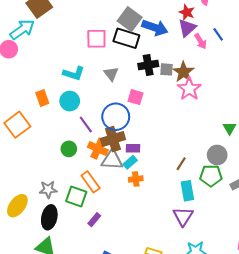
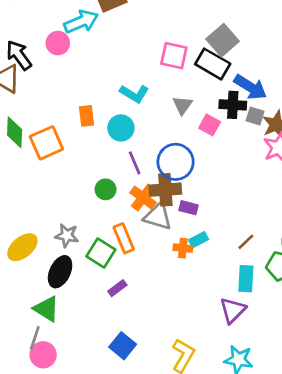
blue arrow: (155, 28) -> (250, 87), moved
pink square: (136, 97) -> (210, 125), moved
cyan rectangle: (130, 162) -> (198, 240), moved

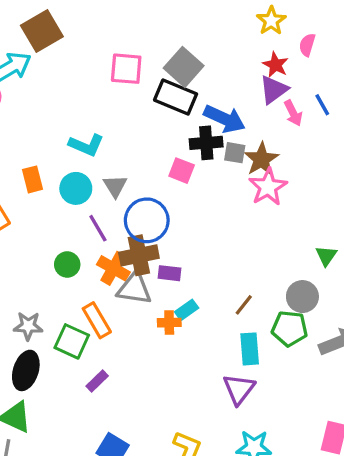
pink square: (174, 56) -> (126, 69), moved
gray triangle: (182, 105) -> (115, 186), moved

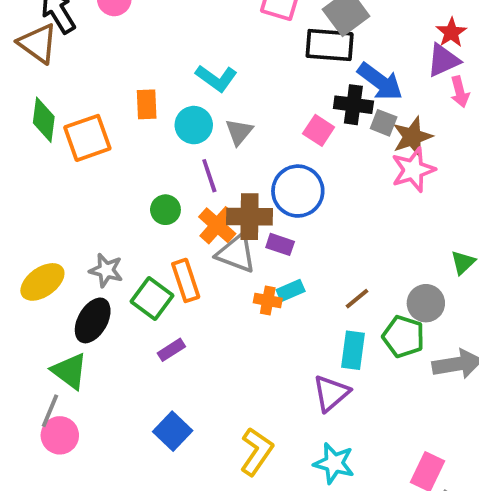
black rectangle: (176, 97) -> (330, 45), turned -30
blue circle: (147, 220) -> (298, 191), moved

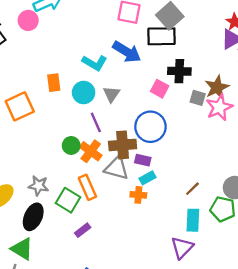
blue arrow: (380, 82) -> (127, 52), moved
gray square: (384, 123) -> (198, 98), moved
orange cross: (217, 225) -> (91, 151), moved
cyan rectangle: (291, 290) -> (148, 178), moved

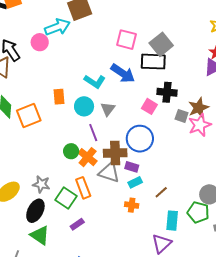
brown line: (192, 189) -> (161, 192), moved
orange cross: (138, 195) -> (132, 205), moved
green triangle: (22, 249) -> (40, 235), moved

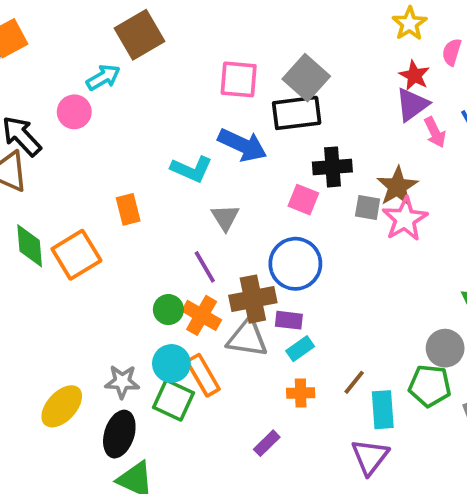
cyan arrow: (57, 27) -> (103, 77), size x0.7
cyan circle: (84, 106) -> (171, 363), moved
brown line: (161, 192) -> (354, 382), moved
purple rectangle: (77, 224) -> (267, 443), moved

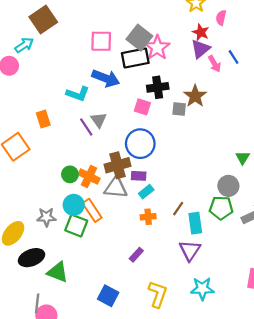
pink star: (405, 219) -> (157, 48), moved
purple line: (205, 267) -> (86, 127), moved
black ellipse: (119, 434) -> (32, 258), moved, turned 55
purple rectangle: (267, 443) -> (136, 255), moved

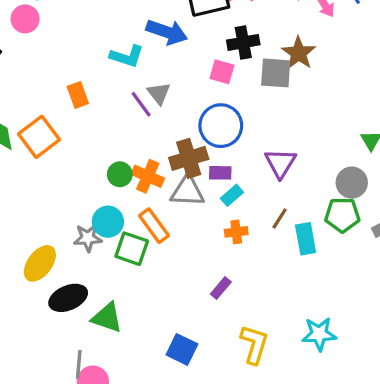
gray square: (179, 109) -> (276, 73), size x1.5
cyan circle: (74, 205) -> (108, 222), moved
purple triangle: (190, 250) -> (280, 163), moved

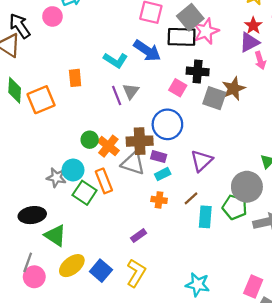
gray circle: (352, 183) -> (247, 187), size x1.4
yellow ellipse: (40, 263) -> (72, 266), moved
yellow L-shape: (254, 344) -> (136, 273), moved

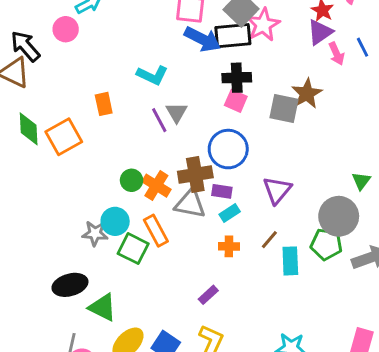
blue arrow: (147, 51) -> (202, 39), moved
black cross: (198, 71) -> (237, 78), moved

